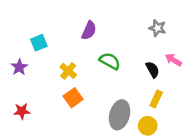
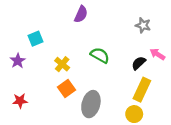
purple semicircle: (89, 30) -> (81, 14), moved
black semicircle: (153, 70) -> (139, 63), turned -104
yellow rectangle: (156, 99) -> (142, 90), size x1.5
gray ellipse: (120, 115) -> (91, 104), moved

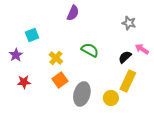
red star: (20, 101) -> (24, 82), moved
yellow circle: (134, 114) -> (111, 98), moved

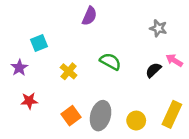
orange square: (60, 80) -> (71, 116), moved
yellow rectangle: (128, 81) -> (172, 114), moved

